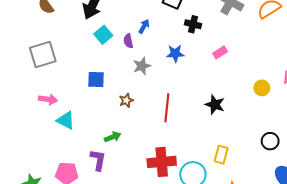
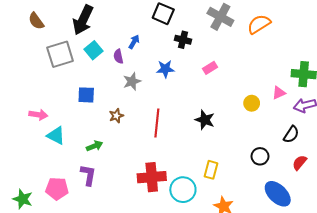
gray square: (43, 55) -> (60, 54), moved
green arrow: (113, 137) -> (94, 146), moved

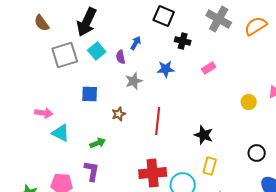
black star: (205, 120) -> (204, 135), moved

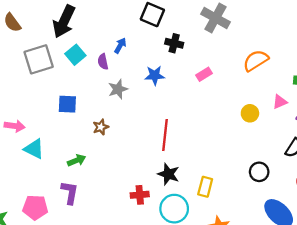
orange semicircle: (256, 26) -> (256, 60), moved
red line: (158, 121) -> (165, 135), moved
black star: (204, 135) -> (168, 174), moved
red cross: (153, 173) -> (140, 195), size x0.6

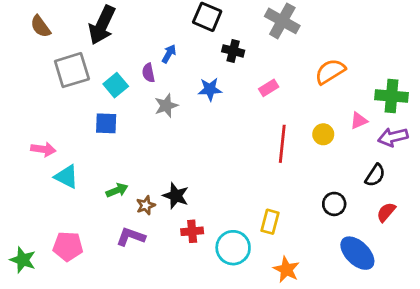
cyan square: (75, 55) -> (116, 85), moved
brown star: (101, 127) -> (146, 205), moved
red line: (165, 135) -> (282, 144), moved
black star: (168, 174) -> (176, 196), moved
purple L-shape: (70, 193) -> (131, 237), moved, turned -80

